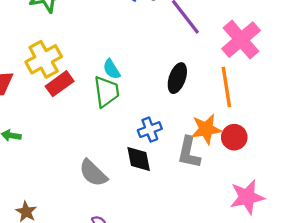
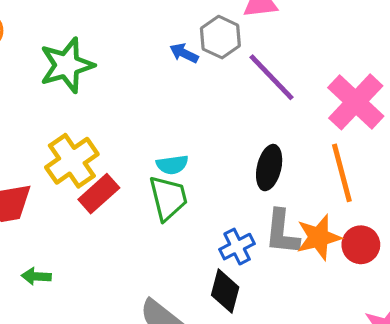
cyan semicircle: (112, 69) -> (172, 165), turned -60
gray L-shape: (189, 152) -> (282, 232), moved
black diamond: (139, 159) -> (225, 291), turned 32

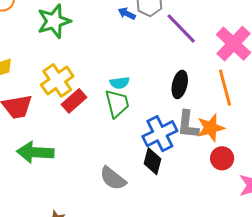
red circle: (361, 245) -> (222, 158), moved
blue cross: (237, 247) -> (160, 134), size x1.6
green arrow: (36, 276) -> (35, 152), size x2.0

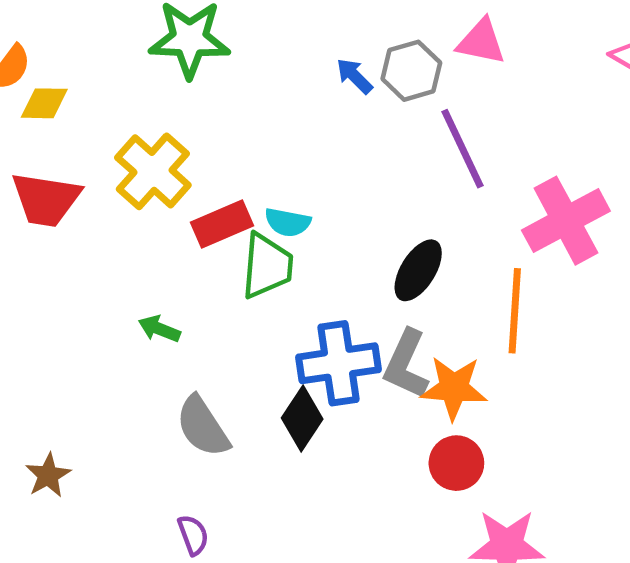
yellow cross: (57, 80) -> (153, 171), turned -32
red rectangle: (74, 101) -> (222, 224), moved
green arrow: (35, 152) -> (159, 329), moved, size x0.5

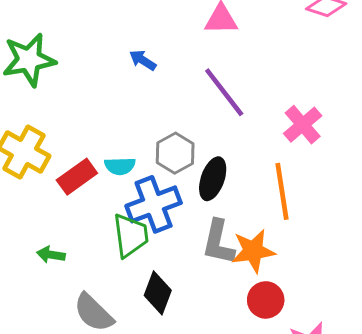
gray hexagon: (411, 71) -> (175, 153), moved
pink cross: (566, 221) -> (303, 125), size x0.7
green trapezoid: (267, 266) -> (131, 235), moved
blue cross: (339, 363) -> (154, 204), moved

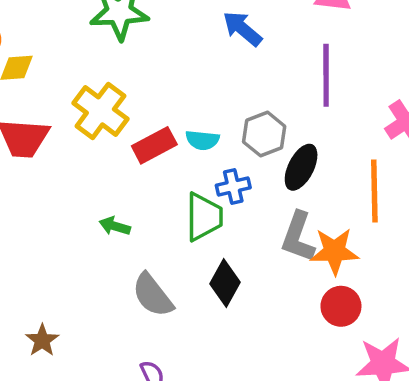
blue arrow: (143, 60) -> (242, 29), size x1.4
purple line: (224, 92) -> (326, 75), turned 30
blue cross: (154, 204) -> (233, 186), size x0.6

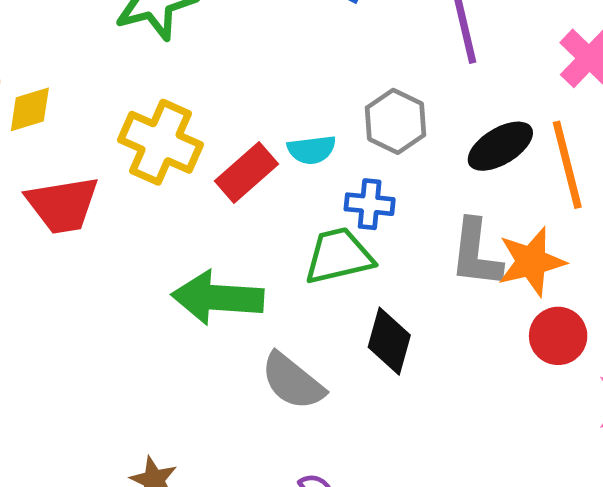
black ellipse: (301, 167) -> (500, 146), moved, turned 45
blue cross: (233, 186) -> (370, 204), turned 32
green trapezoid: (204, 217) -> (339, 256), turned -90
green arrow: (115, 226) -> (218, 298), size x2.0

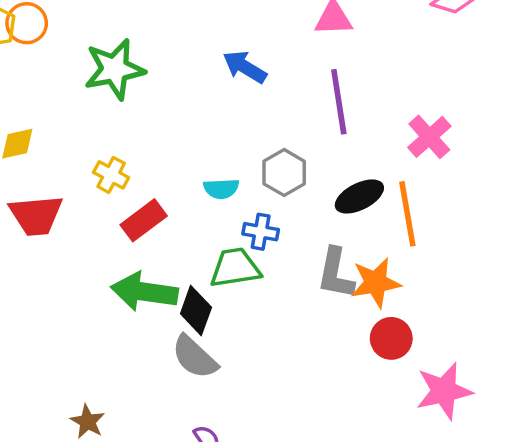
yellow cross: (160, 142) -> (111, 175), size x0.6
red rectangle: (246, 173) -> (144, 220), moved
black diamond: (389, 341) -> (196, 310), moved

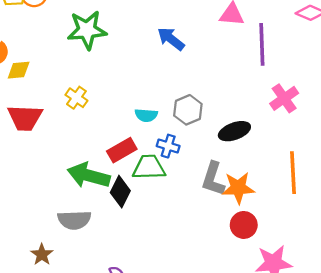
purple line: (339, 102) -> (262, 44), moved
orange line: (407, 214) -> (293, 173), moved
red rectangle: (144, 220) -> (122, 150), moved
gray semicircle: (195, 357) -> (74, 220), moved, turned -52

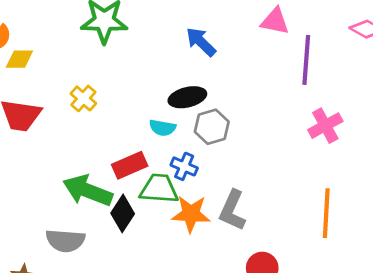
black ellipse: (234, 131) -> (187, 97), moved
orange star: (238, 188) -> (191, 214), moved

